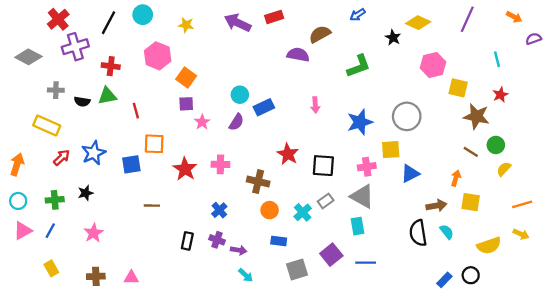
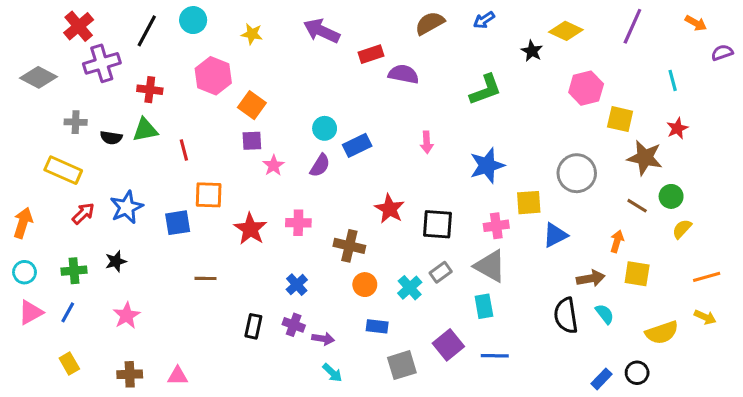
red rectangle: (274, 17) -> (371, 54), moved
brown semicircle: (320, 34) -> (430, 23), moved
gray circle: (407, 116) -> (577, 173), moved

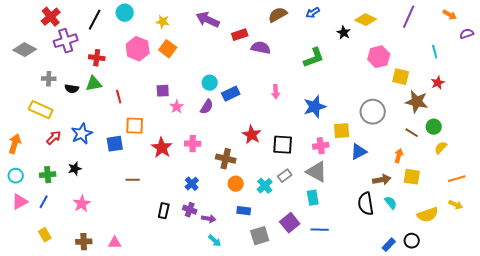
orange square: (252, 105) -> (168, 49), moved

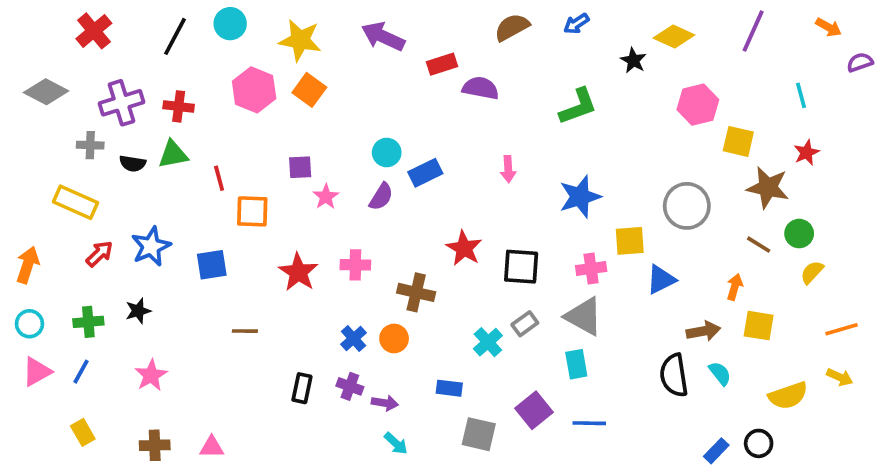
yellow star: (163, 22) -> (300, 40), size x1.6
purple cross: (66, 41) -> (122, 103), moved
orange square: (135, 126) -> (252, 211), moved
orange circle: (236, 184) -> (394, 338), moved
gray square: (260, 236) -> (479, 434), turned 30

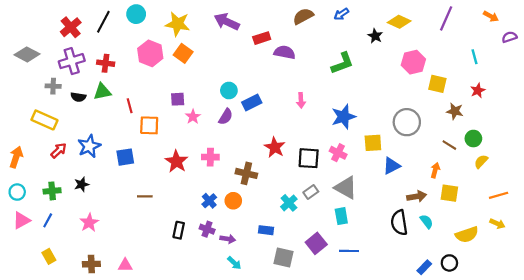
red cross: (94, 31) -> (71, 27), moved
brown star: (768, 187) -> (455, 111), size x0.7
pink cross: (591, 268) -> (338, 153), moved, turned 35

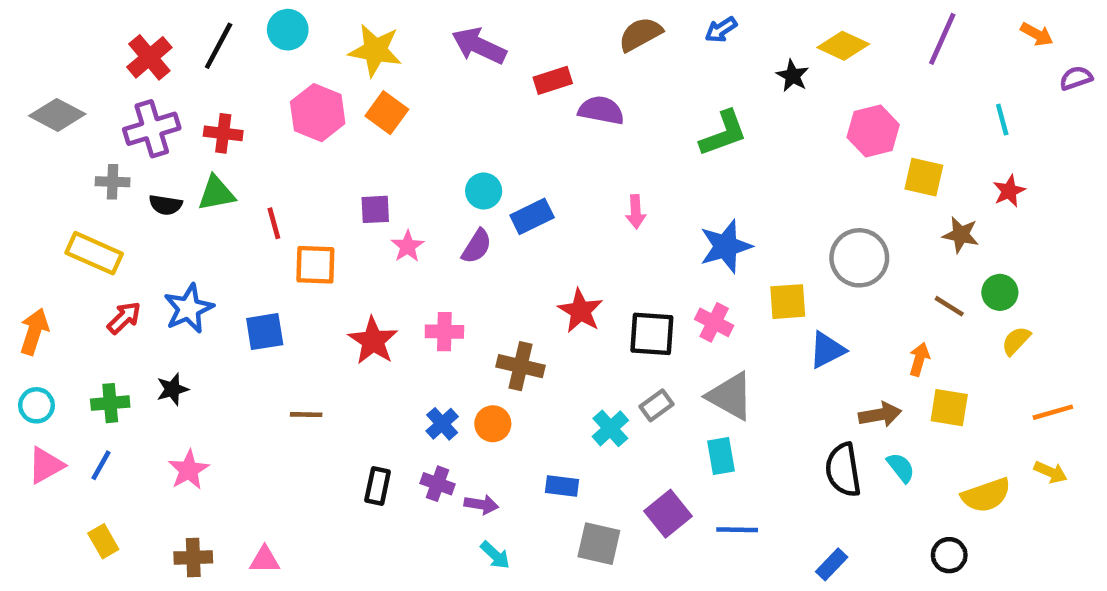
blue rectangle: (424, 267) -> (832, 564), moved

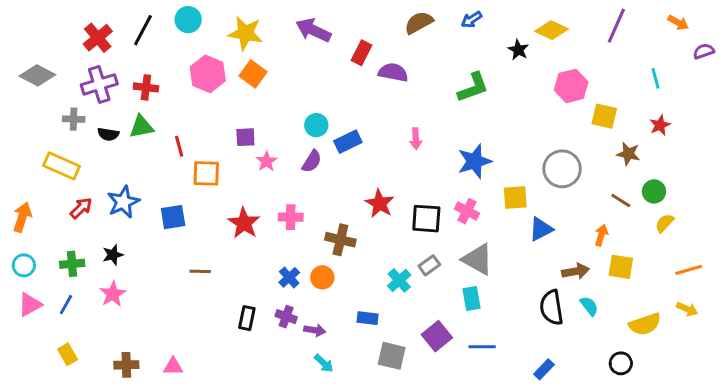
red rectangle: (553, 80) -> (362, 53), turned -45
pink star: (189, 470) -> (113, 294), moved

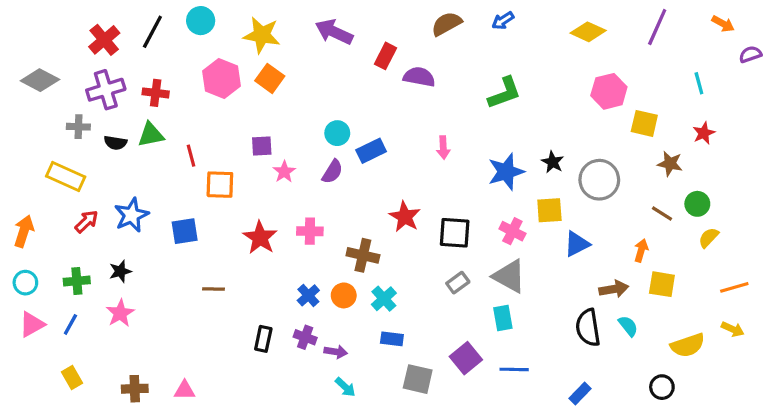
black star: (518, 50) -> (553, 162), moved
pink cross: (467, 211) -> (512, 231), moved
cyan cross: (399, 280) -> (384, 299), moved

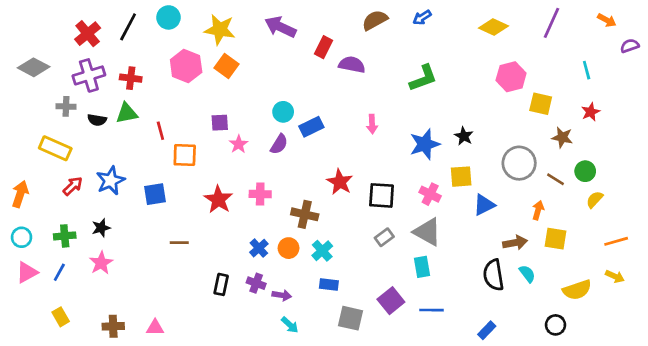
gray circle: (599, 180) -> (519, 163), moved

